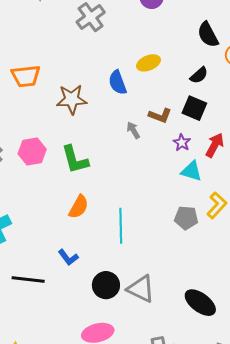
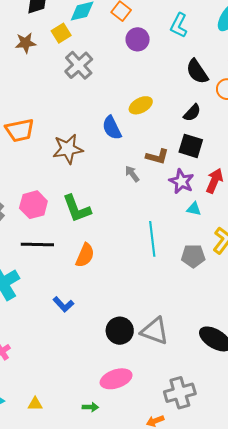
purple star: (182, 143) -> (181, 181), size x1.4
cyan triangle: (191, 171) -> (194, 209), size x0.7
cyan line: (121, 226) -> (152, 239), moved
blue L-shape: (68, 257) -> (63, 304), moved
black line: (28, 279) -> (37, 245), moved

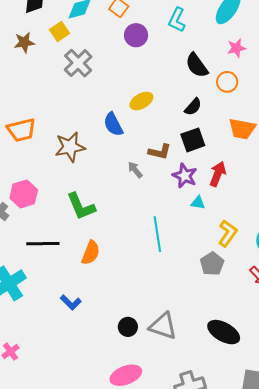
black square: (191, 146) -> (193, 140), turned -35
pink hexagon: (33, 205) -> (24, 194), moved
gray pentagon: (193, 256) -> (212, 264), moved, turned -30
black circle: (120, 331) -> (128, 327), size x0.7

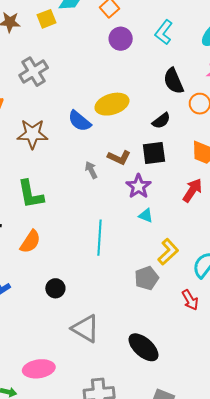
gray cross: (78, 63) -> (34, 72), moved
yellow ellipse: (141, 101) -> (112, 104), size x1.4
blue semicircle: (113, 124) -> (79, 121), turned -35
red arrow: (218, 174) -> (192, 190), moved
black circle: (128, 327) -> (55, 288), moved

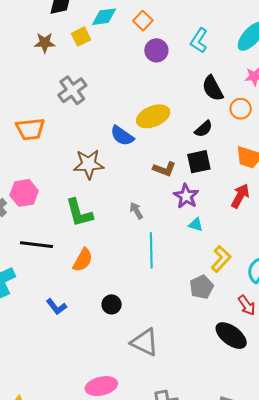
brown star: (32, 134) -> (89, 164), moved
gray arrow: (91, 170) -> (136, 211), moved
black ellipse: (143, 347) -> (231, 336), moved

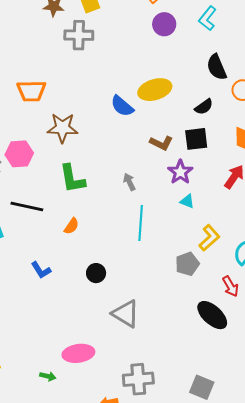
gray cross: (72, 90) -> (79, 35), moved, turned 32
brown star: (89, 164) -> (62, 128), moved
orange semicircle: (83, 260) -> (71, 226), size x0.7

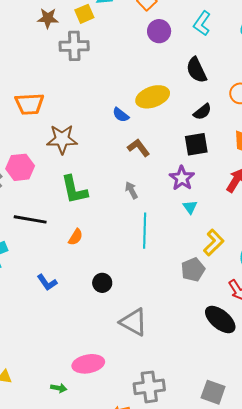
black semicircle: (217, 67) -> (196, 70), moved
blue semicircle: (122, 106) -> (121, 115), size x0.7
brown L-shape: (161, 143) -> (139, 148), moved, turned -150
cyan triangle: (187, 201) -> (190, 207), turned 35

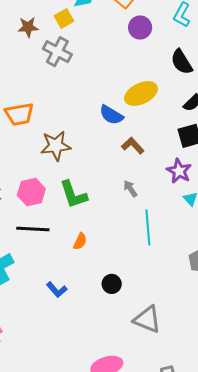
gray cross: (74, 46) -> (57, 52), turned 36
blue semicircle: (121, 115) -> (111, 115), size x1.4
pink hexagon: (20, 167) -> (31, 192), moved

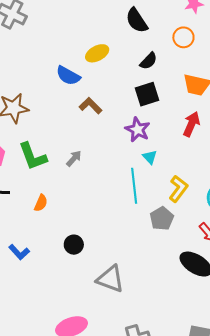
yellow ellipse: (141, 93) -> (97, 53), size x0.7
gray arrow: (130, 189) -> (74, 158), moved, turned 78
cyan line: (148, 227) -> (134, 186), moved

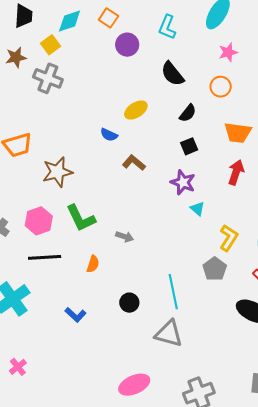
blue semicircle: (68, 76) -> (109, 135), size x0.7
black square: (147, 94) -> (189, 146), size x0.7
gray arrow: (74, 158) -> (125, 237), moved, turned 72
cyan line: (134, 186) -> (173, 292), moved

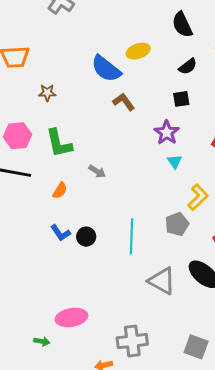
blue semicircle: (109, 135) -> (106, 69), size x1.8
brown star: (57, 172) -> (47, 93), size x0.6
blue L-shape: (75, 315) -> (60, 233), moved
gray triangle: (169, 334) -> (162, 281), moved

